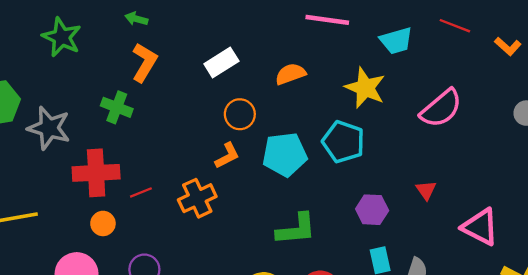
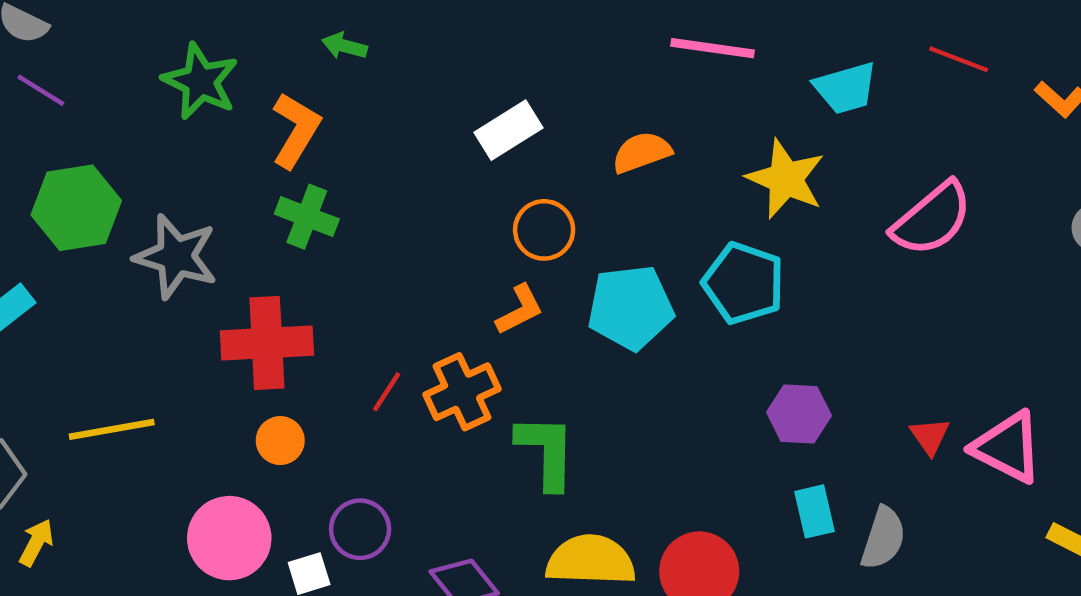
orange L-shape: (144, 62) -> (296, 130), moved
red triangle: (426, 190) -> (930, 436), moved
red line: (141, 192) -> (387, 392), moved, turned -35
green L-shape: (296, 229) -> (546, 452), moved, turned -84

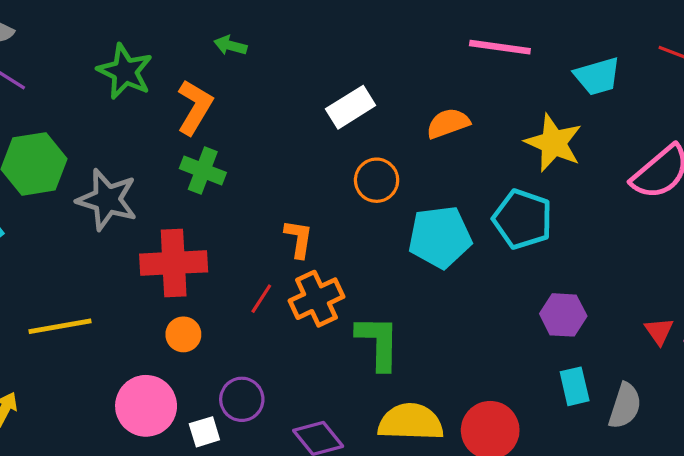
orange L-shape: (520, 310) -> (299, 239), moved, turned -54

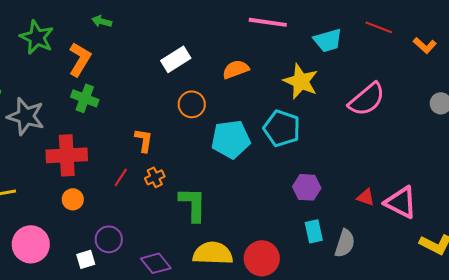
orange cross: (316, 299) -> (155, 177), size x0.6
red triangle: (659, 331) -> (366, 197), turned -36
pink circle: (146, 406) -> (31, 244), moved

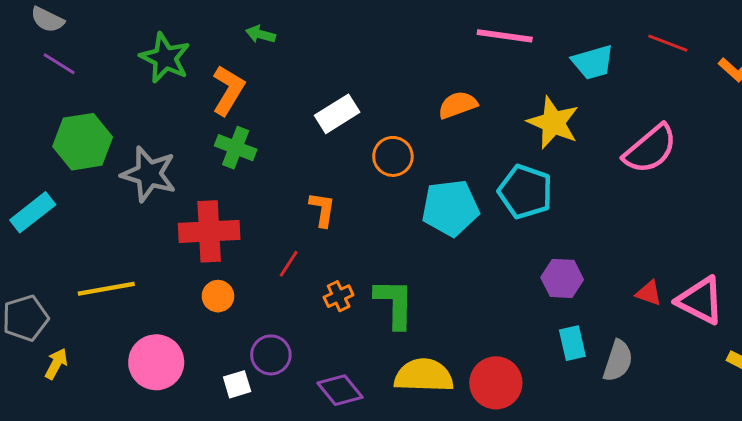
white rectangle: (176, 59) -> (337, 114), moved
orange cross: (155, 177) -> (339, 296), moved

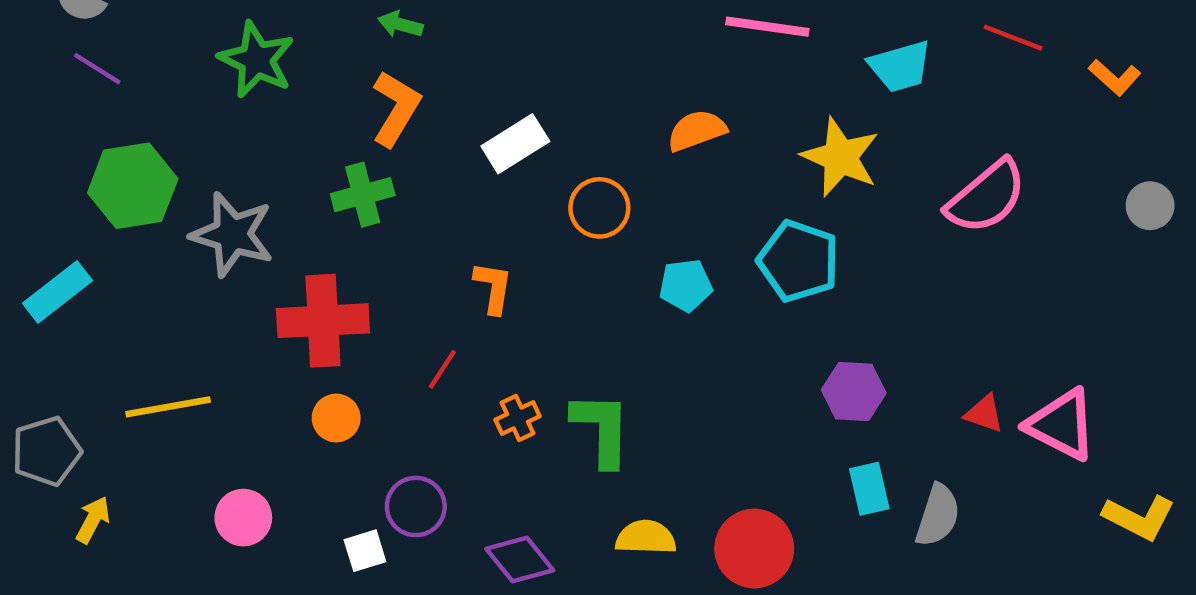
orange L-shape: (228, 90) -> (396, 108), moved
green cross: (236, 148) -> (363, 195), turned -36
cyan pentagon: (450, 208) -> (686, 285), size x0.6
pink circle: (156, 362) -> (243, 518), size x0.7
yellow semicircle: (424, 376) -> (646, 537), size x0.7

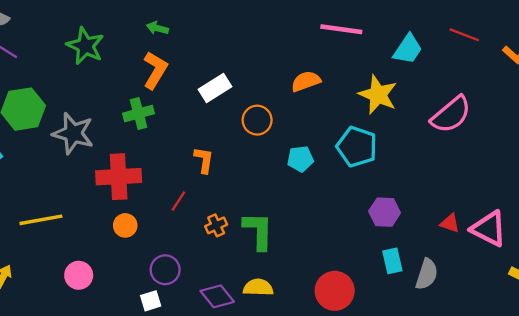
cyan trapezoid: (900, 66) -> (408, 49), turned -40
yellow semicircle: (646, 537) -> (258, 287), moved
white square: (365, 551) -> (151, 301), moved

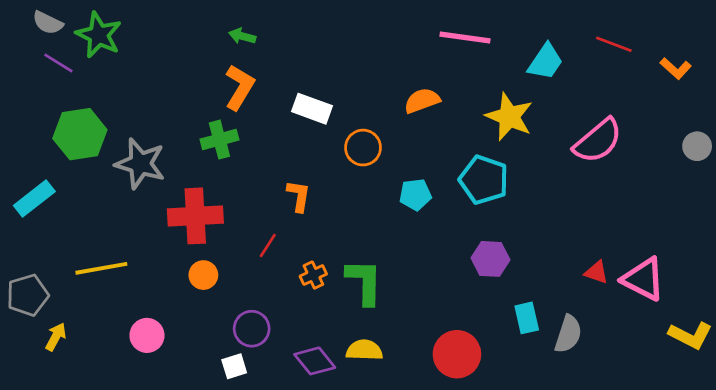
green star: (85, 46) -> (99, 35), moved
white rectangle: (215, 88) -> (312, 109), turned 52
purple hexagon: (385, 212) -> (490, 259), moved

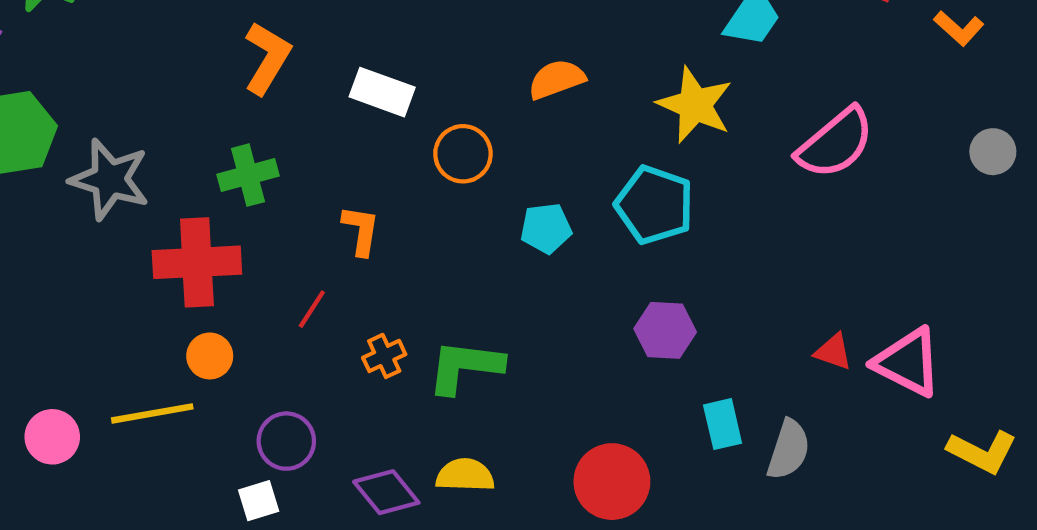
green cross: (219, 140) -> (248, 175), moved
yellow line: (101, 268) -> (152, 413), moved
green L-shape: (364, 282) -> (465, 367), turned -84
pink circle: (147, 335) -> (52, 437), moved

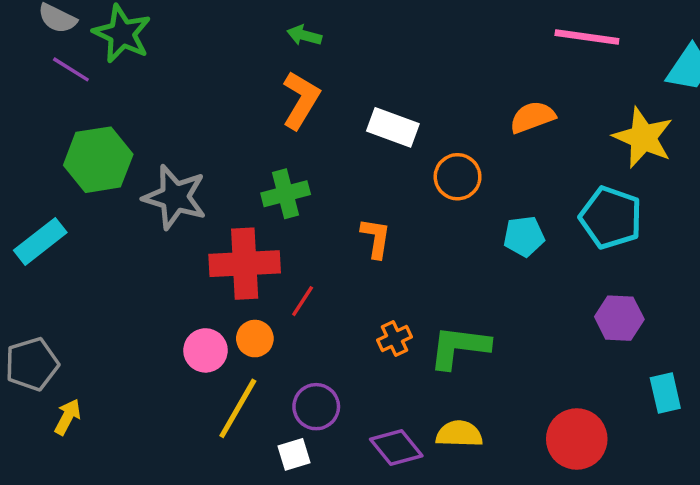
red line: (312, 309) -> (303, 301), moved
yellow line: (152, 413) -> (238, 408), moved, turned -50
pink circle: (52, 437) -> (205, 350), moved

